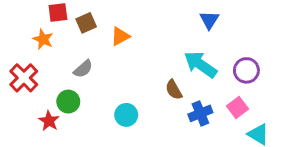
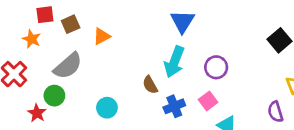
blue triangle: (209, 20) -> (182, 21), size x1.4
cyan arrow: (200, 64) -> (174, 62), turned -104
gray semicircle: (83, 69) -> (68, 66), size x1.6

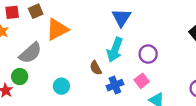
brown square: (71, 24) -> (36, 11), moved
orange triangle: (102, 36) -> (57, 29), size x1.6

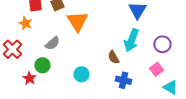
orange triangle: (57, 29) -> (77, 21), turned -35
gray semicircle: (30, 53) -> (52, 43), size x0.7
blue cross: (115, 85) -> (123, 80), moved, turned 35

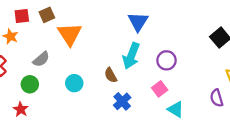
cyan circle: (81, 74) -> (74, 83), moved
red star: (29, 78) -> (21, 109), moved
blue cross: (123, 80) -> (122, 101), turned 35

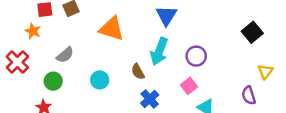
orange triangle: (70, 34) -> (112, 29), moved, turned -40

